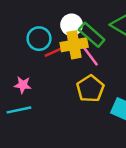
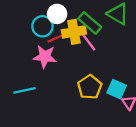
white circle: (72, 25) -> (57, 14), moved
pink star: (23, 85) -> (45, 57), moved, size x1.5
yellow pentagon: (90, 89) -> (90, 87), moved

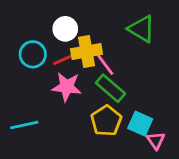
green rectangle: (90, 23) -> (111, 88), moved
cyan circle: (42, 26) -> (33, 54), moved
pink star: (45, 57) -> (67, 87), moved

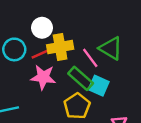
green triangle: (142, 29) -> (111, 48), moved
pink line: (105, 64) -> (90, 58), moved
cyan square: (140, 124) -> (99, 86), moved

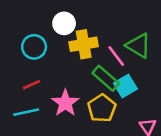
red line: (40, 54) -> (31, 85), moved
pink star: (43, 77) -> (65, 103), moved, turned 30
cyan square: (99, 86) -> (125, 86), turned 35

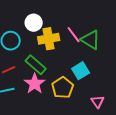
pink line: (116, 56) -> (74, 35), moved
green rectangle: (106, 78) -> (36, 65), moved

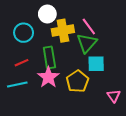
green triangle: (91, 40) -> (87, 43), moved, turned 40
green rectangle: (36, 65) -> (49, 58), turned 40
cyan square: (81, 71) -> (96, 64), turned 30

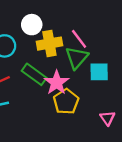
green rectangle: (49, 58) -> (34, 74), turned -45
cyan square: (96, 64) -> (99, 72), moved
pink star: (48, 77) -> (57, 83), moved

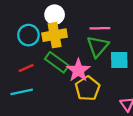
pink line: (79, 39) -> (100, 28), turned -54
yellow cross: (49, 44) -> (55, 35), moved

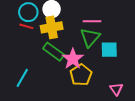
cyan circle: (28, 35) -> (28, 12), moved
red line: (26, 68) -> (26, 26), moved, turned 40
cyan line: (22, 92) -> (22, 78), turned -48

